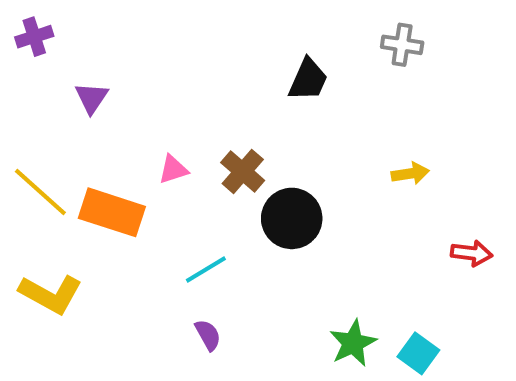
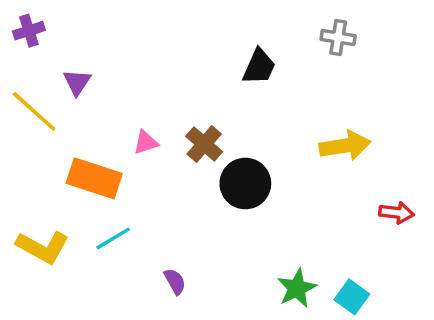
yellow arrow: (410, 174) -> (345, 146), size x1.6
yellow line: (40, 192) -> (34, 111), moved
cyan line: (206, 270) -> (113, 238), moved

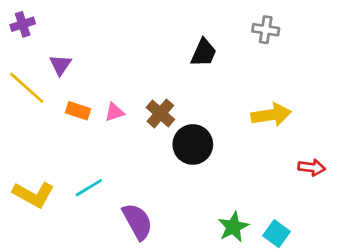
orange rectangle: (94, 178) -> (78, 111), moved, size x0.6
purple semicircle: (175, 281) -> (137, 221), size x1.8

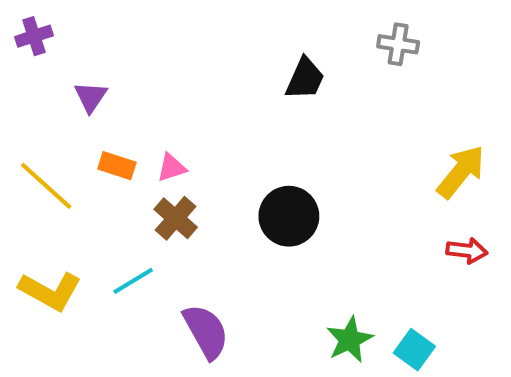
yellow line: (27, 88) -> (46, 186), moved
brown cross: (160, 113) -> (176, 218), moved
yellow arrow: (271, 115) -> (461, 172), moved, turned -42

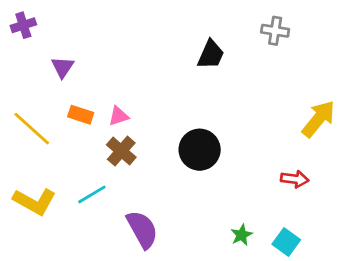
red arrow: (467, 251) -> (295, 179), moved
green star: (350, 340) -> (242, 235), size x0.7

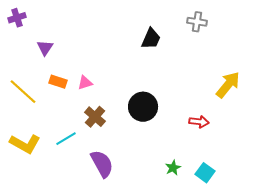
brown cross: (121, 151) -> (95, 117), moved
red arrow: (295, 179) -> (199, 122), moved

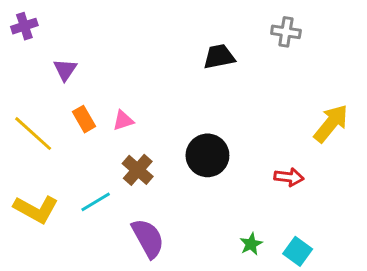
black trapezoid: (151, 39) -> (219, 57), turned -125
orange rectangle: (58, 82) -> (84, 119), turned 42

